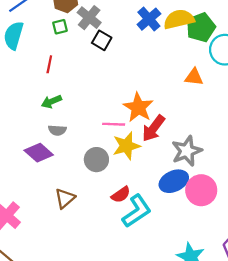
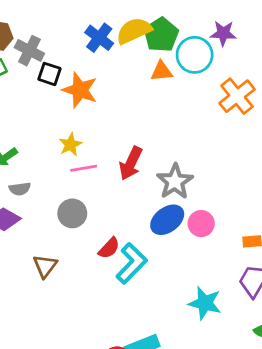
orange triangle: (194, 77) -> (162, 71), moved
orange star: (138, 107) -> (80, 90), moved
yellow star: (126, 146) -> (70, 145), moved, size x0.7
pink circle: (201, 190) -> (201, 224), size x0.7

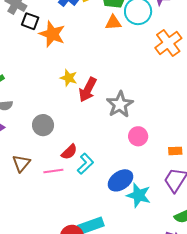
yellow star: (70, 145) -> (69, 78), moved, turned -30
pink line: (84, 168) -> (53, 171), moved
blue ellipse: (167, 220) -> (120, 180), moved
cyan L-shape: (131, 263) -> (85, 164), size x0.7

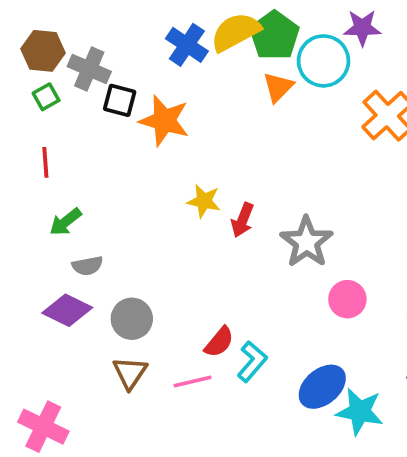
orange triangle: (113, 22) -> (278, 87), turned -36
red arrow: (88, 90) -> (242, 220), size x0.7
gray circle: (43, 125) -> (132, 319), moved

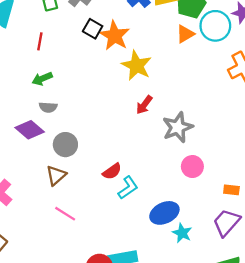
black square: (120, 100) -> (93, 29), moved
yellow star: (204, 201) -> (136, 66), moved, size x1.5
pink line: (193, 381) -> (65, 214), moved, turned 30
cyan star: (360, 412) -> (182, 233), size x0.7

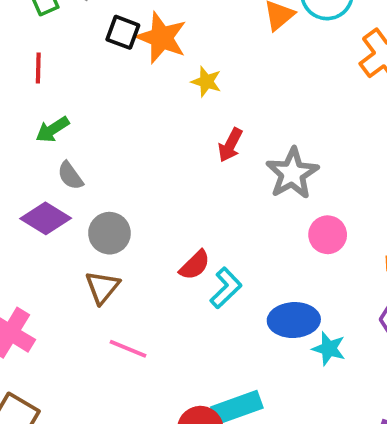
yellow star: (136, 66) -> (206, 82), size x0.6
gray semicircle: (48, 107) -> (70, 176), turned 60
blue ellipse: (164, 213) -> (294, 320), turned 32

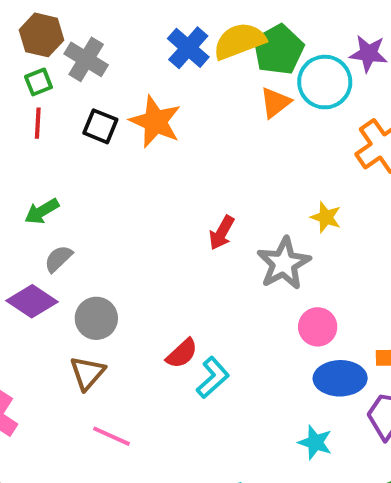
black square: (123, 32) -> (100, 126), moved
red line: (38, 68) -> (38, 123), moved
yellow star: (206, 82) -> (326, 217), moved
gray semicircle: (70, 176) -> (58, 259), turned 80
blue ellipse: (294, 320) -> (340, 378), moved

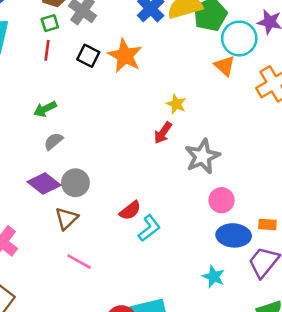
orange triangle: (275, 103) -> (225, 66), moved, turned -45
yellow star: (326, 217) -> (176, 104), moved
purple diamond: (32, 301) -> (44, 183), moved

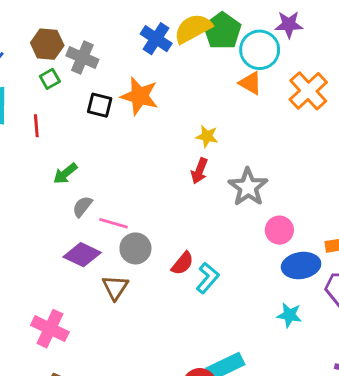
red line: (47, 50) -> (36, 126), moved
gray circle: (75, 183) -> (135, 248), moved
pink line: (79, 262) -> (114, 223), moved

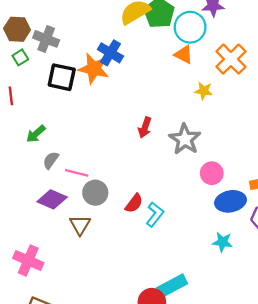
blue cross: (156, 39) -> (110, 53), moved
black square: (100, 105) -> (62, 77), size x1.4
yellow star: (207, 136) -> (204, 91), moved

